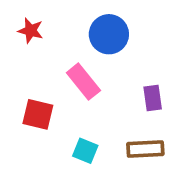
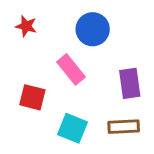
purple rectangle: (153, 98) -> (130, 83), size x1.4
cyan square: (85, 151) -> (73, 128), size x1.4

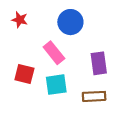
cyan square: (73, 128) -> (56, 85), moved, turned -30

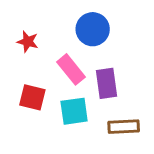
red star: (20, 20) -> (28, 42), moved
purple rectangle: (99, 63) -> (107, 83), moved

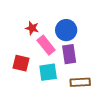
blue circle: (93, 29) -> (66, 30), moved
red star: (28, 42) -> (32, 28), moved

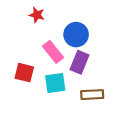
red star: (32, 28) -> (37, 15), moved
purple rectangle: (69, 54) -> (80, 62), turned 30

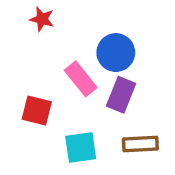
red star: (37, 15) -> (42, 19), moved
cyan square: (55, 83) -> (81, 147), moved

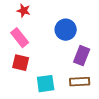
pink rectangle: (81, 79) -> (20, 38), moved
purple rectangle: (121, 95) -> (82, 56), moved

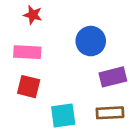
pink rectangle: (20, 38) -> (27, 52), turned -48
purple rectangle: (82, 56) -> (113, 77), turned 54

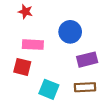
pink rectangle: (27, 52) -> (33, 45), moved
cyan square: (63, 116) -> (49, 89), turned 30

